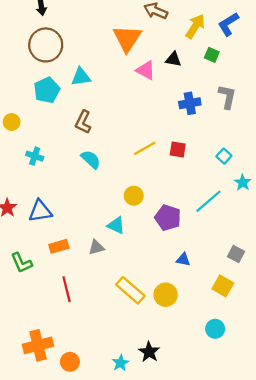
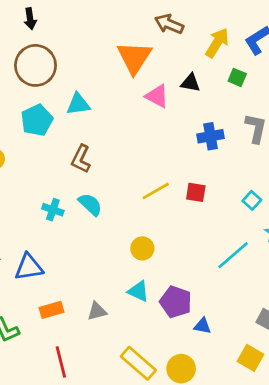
cyan cross: (35, 156) -> (53, 210), moved
purple pentagon: (168, 218) -> (176, 302), moved
cyan triangle: (116, 225) -> (138, 291), moved

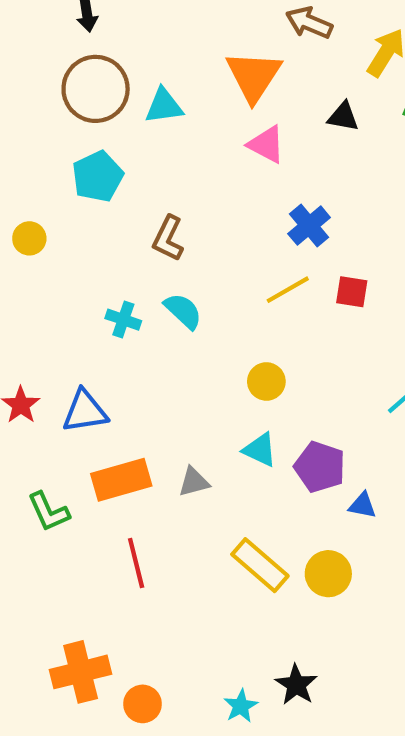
pink triangle: (157, 96) -> (266, 144), moved
cyan triangle: (78, 104) -> (164, 106), moved
blue cross: (210, 136) -> (309, 226), moved, turned -30
orange rectangle: (52, 310) -> (121, 480), size x1.5

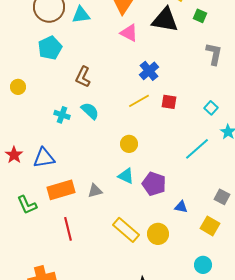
black triangle: (343, 117) -> (165, 20), size x1.8
yellow circle: (29, 238) -> (18, 87), moved
blue triangle: (362, 505) -> (181, 207), moved

